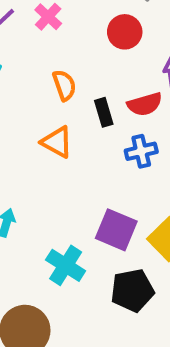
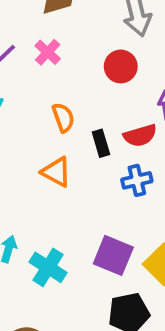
cyan cross: (66, 265) -> (48, 267), moved

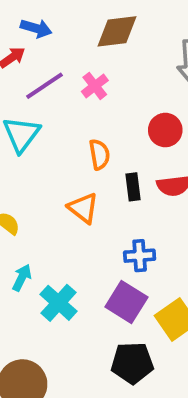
red circle: (121, 66) -> (165, 130), moved
blue cross: (137, 180) -> (140, 256), moved

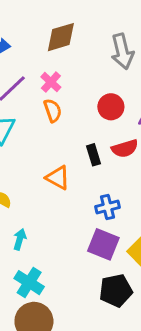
orange semicircle: (99, 154) -> (53, 110), moved
cyan cross: (59, 303) -> (29, 283), moved

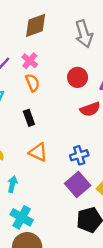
black rectangle: (93, 155) -> (29, 118), moved
orange triangle: (58, 178) -> (38, 152), moved
purple square: (103, 244) -> (78, 185), turned 30

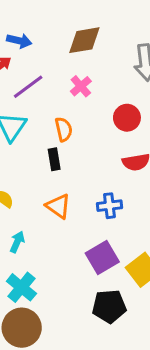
pink cross: (30, 61) -> (81, 86), moved
orange semicircle: (32, 83) -> (64, 129), moved
blue cross: (79, 155) -> (109, 206), moved

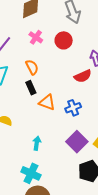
red circle: (127, 118) -> (64, 40), moved
orange triangle: (58, 206) -> (47, 102), moved
cyan arrow: (17, 242) -> (37, 143), moved

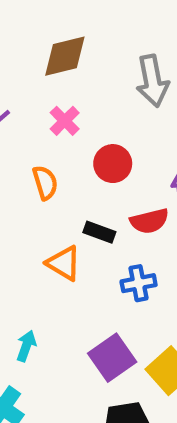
red circle: (64, 40) -> (113, 164), moved
black rectangle: (31, 88) -> (99, 232), moved, turned -56
blue cross: (73, 108) -> (139, 283), moved

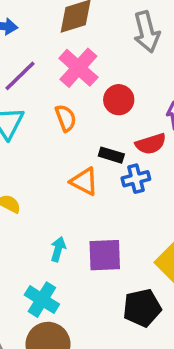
pink cross: (65, 121) -> (78, 68), size x1.6
blue cross: (139, 283) -> (136, 179), moved
purple square: (112, 358) -> (105, 255), moved, turned 36

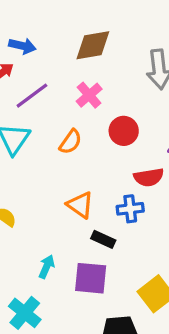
pink cross: (78, 68) -> (89, 95), size x0.7
orange semicircle: (66, 118) -> (70, 142), turned 48
black rectangle: (111, 155) -> (103, 239), moved

